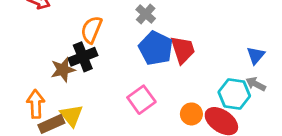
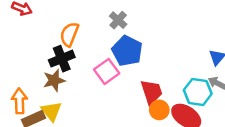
red trapezoid: (183, 50) -> (152, 92), moved
brown star: (63, 70) -> (54, 80), moved
pink square: (141, 100) -> (107, 71), moved

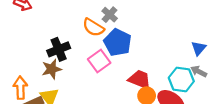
orange semicircle: (69, 34) -> (93, 27), moved, turned -80
red trapezoid: (152, 92) -> (140, 80), turned -50

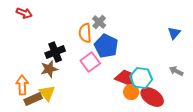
orange semicircle: (93, 27) -> (85, 33), turned 54
blue triangle: (199, 48) -> (174, 33), moved
cyan hexagon: (181, 80) -> (141, 78), moved

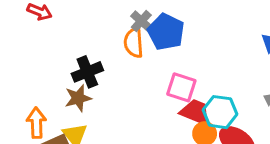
gray cross: (99, 22) -> (141, 21), moved
blue pentagon: (106, 46) -> (166, 32), moved
pink square: (90, 62) -> (181, 87), moved, turned -36

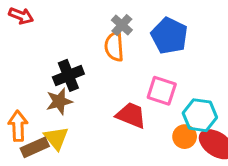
blue pentagon: (166, 32) -> (169, 36), moved
red trapezoid: (195, 112) -> (131, 115), moved

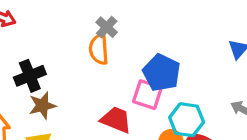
blue pentagon: (169, 36) -> (162, 73), moved
black cross: (68, 75) -> (30, 76), moved

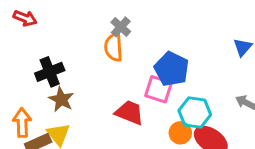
brown star: (42, 106) -> (61, 99), turned -30

